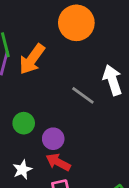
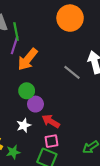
orange arrow: (32, 59) -> (28, 59), moved
purple circle: (53, 139) -> (35, 104), moved

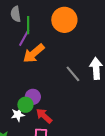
orange circle: (70, 18) -> (64, 20), moved
green circle: (27, 91) -> (25, 105), moved

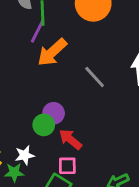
gray line: (73, 74) -> (95, 77), moved
white star: (18, 115) -> (25, 155), moved

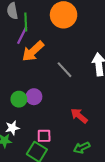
green circle: (44, 125) -> (19, 99), moved
red arrow: (70, 139) -> (79, 116), moved

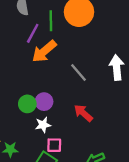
green line: (26, 22) -> (51, 21), moved
red arrow: (79, 116) -> (83, 113), moved
white star: (12, 128) -> (43, 125), moved

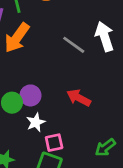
gray line: (79, 73) -> (74, 45), moved

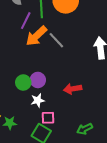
gray line: (74, 45) -> (56, 40), moved
red arrow: (79, 98) -> (73, 89), turned -48

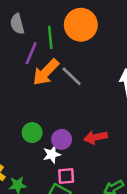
purple circle: (38, 80) -> (62, 139), moved

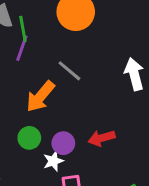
green line: (50, 37) -> (23, 29), moved
orange arrow: (46, 72) -> (40, 96), moved

